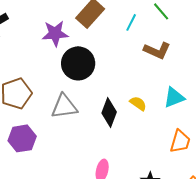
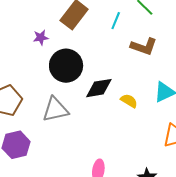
purple star: (55, 33) -> (41, 38), size x0.6
black diamond: (109, 112) -> (99, 88), moved, turned 64

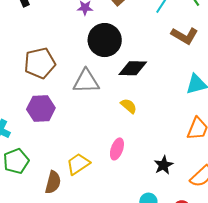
yellow semicircle: (129, 101) -> (129, 106), moved

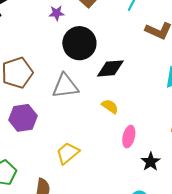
pink ellipse: (117, 149) -> (129, 137), moved
yellow trapezoid: (78, 164) -> (68, 153), moved

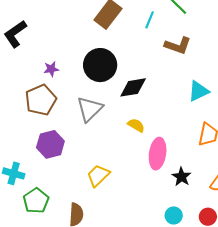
purple star: (57, 13) -> (51, 69), moved
gray triangle: (65, 86) -> (90, 109), turned -32
pink ellipse: (129, 137) -> (158, 154), size x1.4

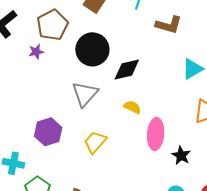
purple star: (51, 69) -> (36, 52), moved
brown pentagon: (41, 100) -> (52, 25), moved
yellow trapezoid: (98, 176) -> (95, 142), moved

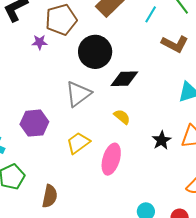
pink ellipse: (156, 134) -> (111, 159), moved
black star: (181, 155) -> (162, 140), moved

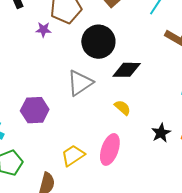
yellow trapezoid: (78, 143) -> (73, 156), moved

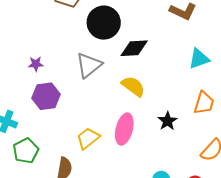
purple star: (43, 30) -> (36, 64), moved
yellow semicircle: (122, 108) -> (133, 86), size x1.4
black star: (161, 133) -> (167, 121), moved

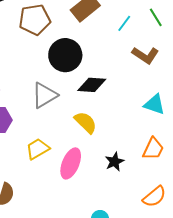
cyan triangle: (199, 59) -> (154, 104), turned 30
yellow trapezoid: (88, 138) -> (38, 149), moved

